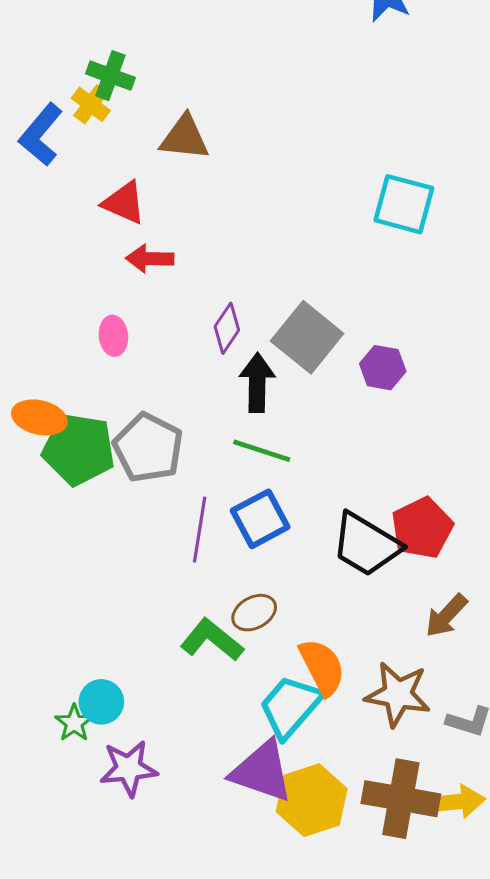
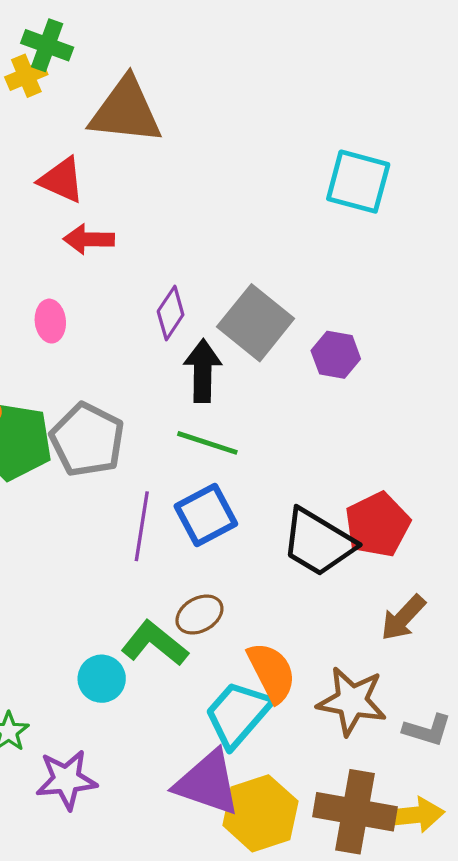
yellow cross: (91, 104) -> (26, 76), turned 30
brown triangle: (185, 138) -> (126, 111), size x1.4
cyan circle: (101, 702) -> (102, 679), moved

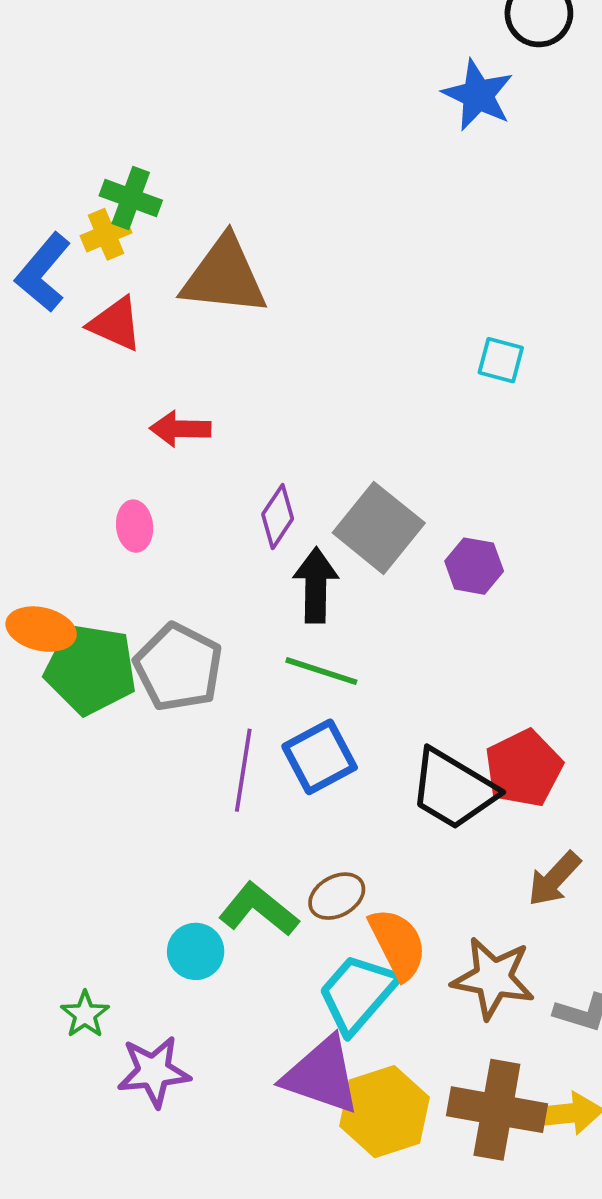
red triangle: (62, 180) -> (115, 324), moved
cyan square: (358, 182) -> (501, 360), size x0.6
brown ellipse: (199, 615) -> (337, 896), moved

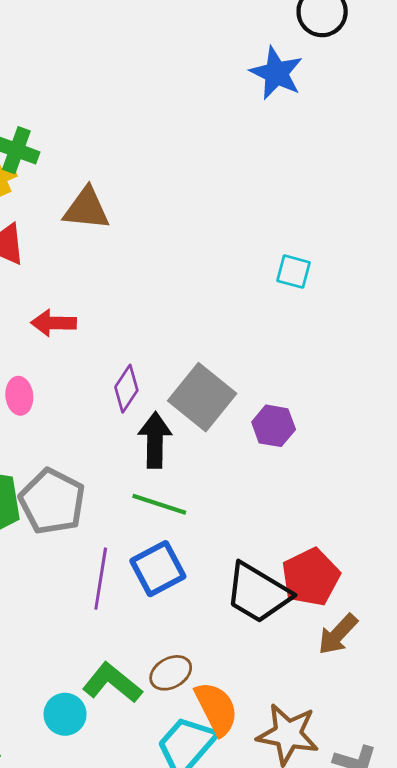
brown triangle: (224, 276) -> (86, 209), size x0.7
brown arrow: (554, 879) -> (338, 634), moved

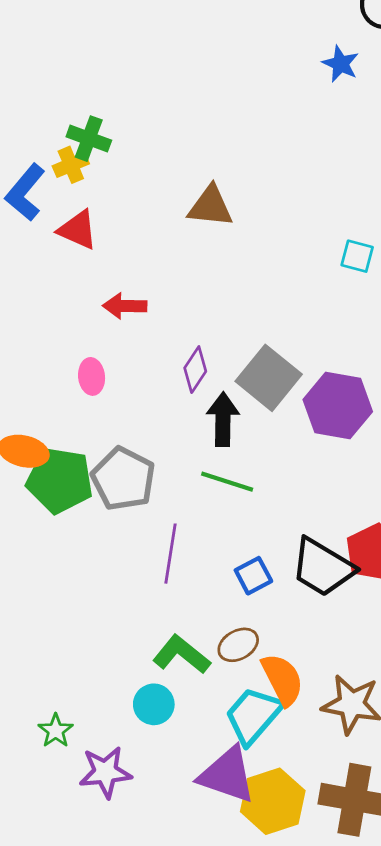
blue star: (276, 73) -> (341, 64), size x0.7
brown triangle: (86, 209) -> (211, 206), moved
purple hexagon: (274, 426) -> (338, 406), size x1.6
blue square: (158, 569) -> (253, 576), moved, size x0.7
cyan circle: (65, 714) -> (154, 704), moved

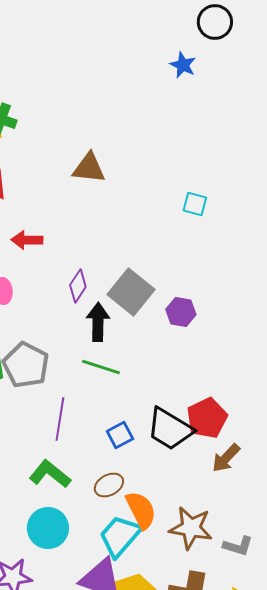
purple hexagon: (338, 406) -> (181, 312), size x0.6
green L-shape: (181, 655) -> (50, 474), moved
cyan circle: (154, 704) -> (48, 528), size x1.4

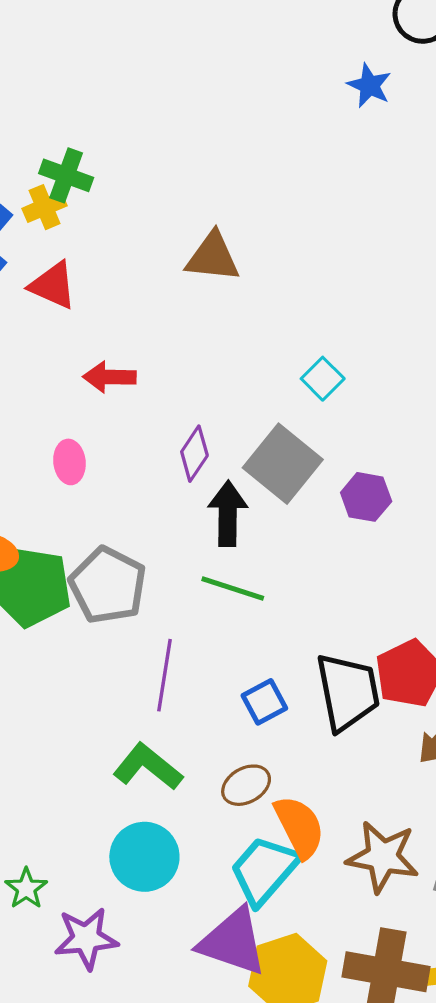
cyan square: (195, 204) -> (323, 379), moved, turned 30
black trapezoid: (170, 429) -> (348, 692), turned -132

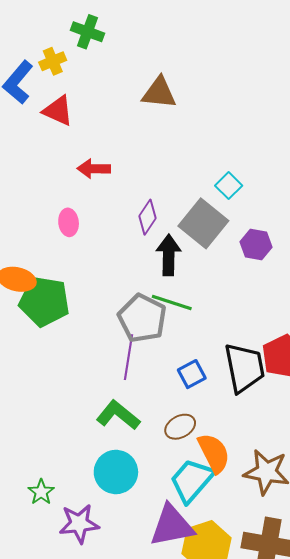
green cross: (66, 175) -> (87, 32), moved
cyan square: (323, 379) -> (229, 186), moved
gray pentagon: (108, 585) -> (142, 318), moved
purple triangle: (233, 942) -> (172, 526), turned -30

